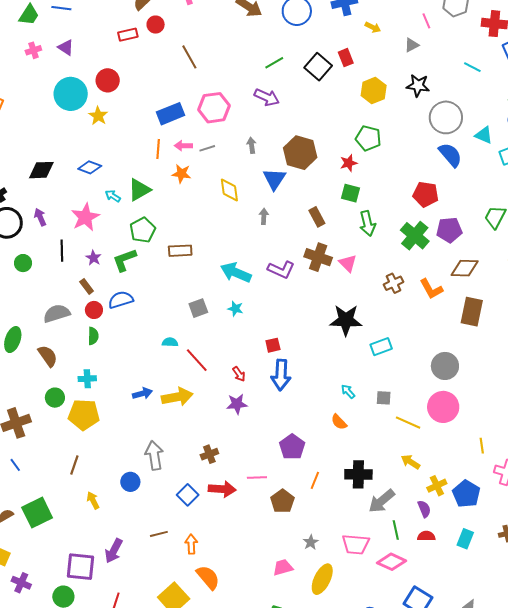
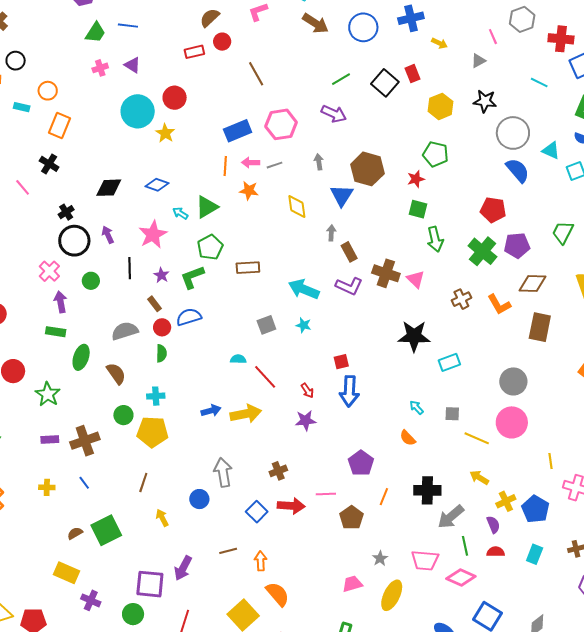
brown rectangle: (317, 217) -> (349, 252), moved

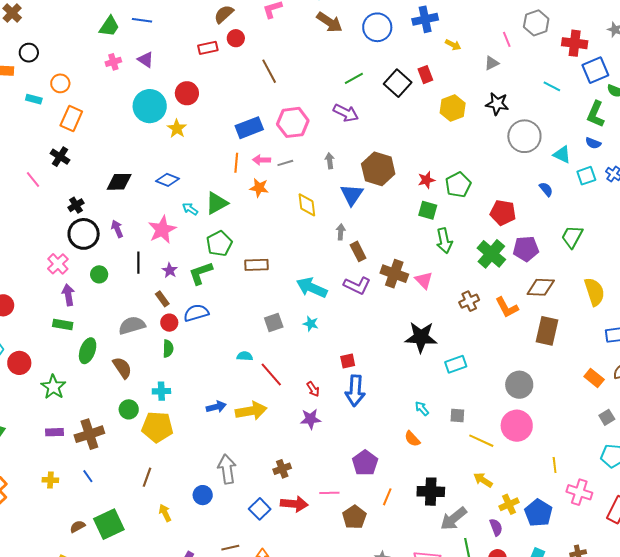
green pentagon: (435, 154) -> (458, 185), moved, turned 30
blue semicircle: (518, 170) -> (546, 189), moved, size x0.6

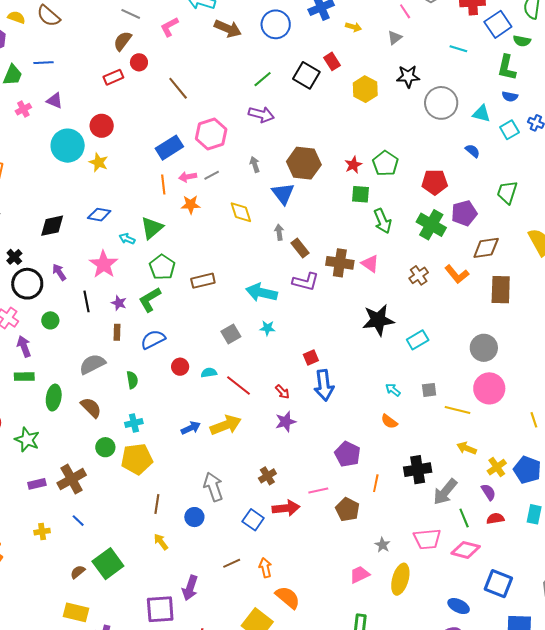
brown rectangle: (162, 299) -> (117, 332), turned 49
red circle: (169, 323) -> (180, 367), moved
brown line: (147, 477) -> (157, 504), moved

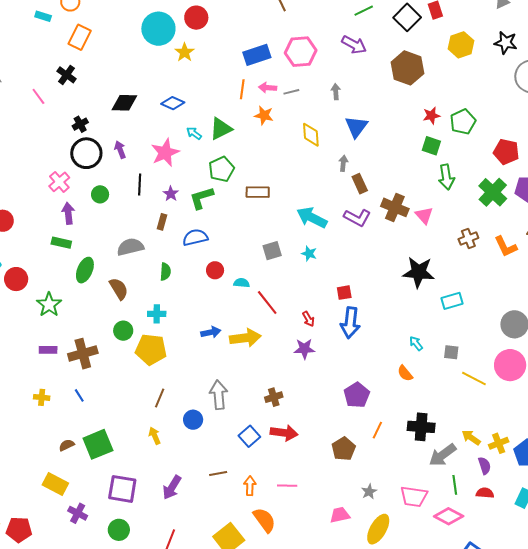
brown hexagon: (304, 163) -> (407, 68), moved
yellow arrow: (467, 448) -> (471, 438), moved
pink line: (318, 490) -> (287, 486), moved
purple square: (160, 609) -> (122, 489), moved

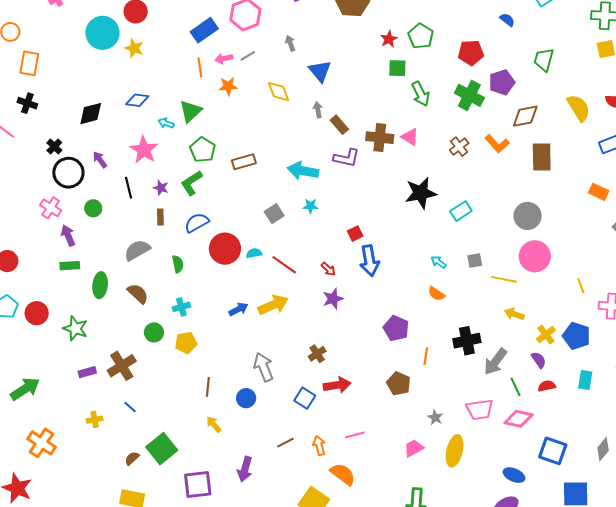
red circle: (215, 270) -> (225, 249), size x1.8
yellow pentagon: (151, 349) -> (186, 343), size x0.7
yellow arrow: (471, 438) -> (514, 314), moved

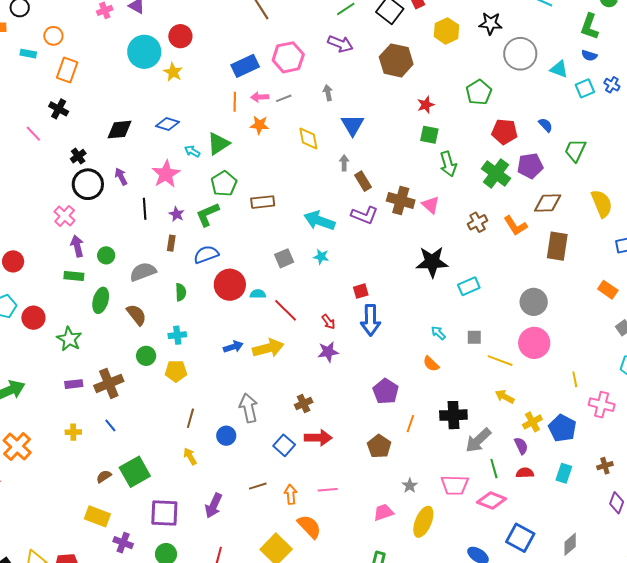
blue semicircle: (507, 20) -> (546, 125), moved
green pentagon: (421, 36) -> (479, 92), moved
green circle: (93, 208) -> (106, 255), moved

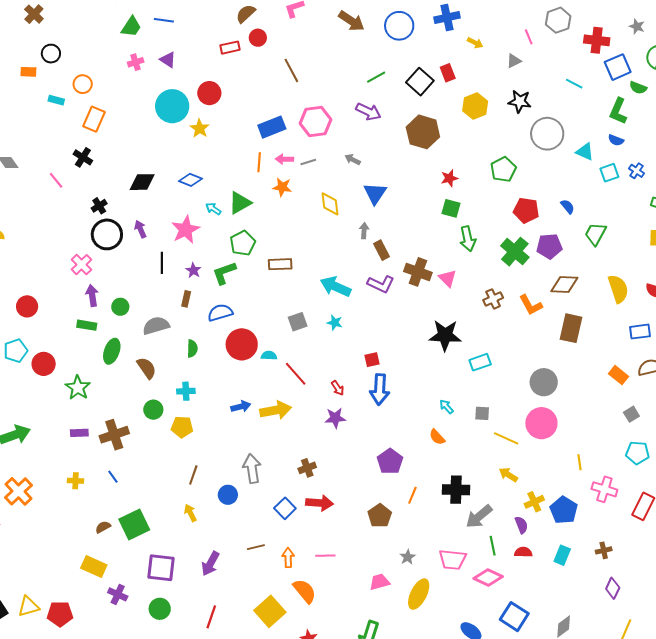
gray arrow: (328, 93) -> (353, 160), turned -56

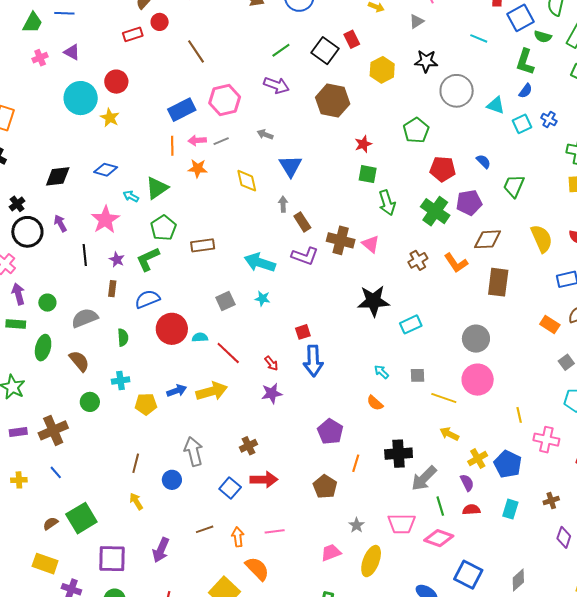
blue semicircle: (616, 140) -> (526, 91), turned -70
yellow pentagon: (182, 427) -> (146, 404), moved

